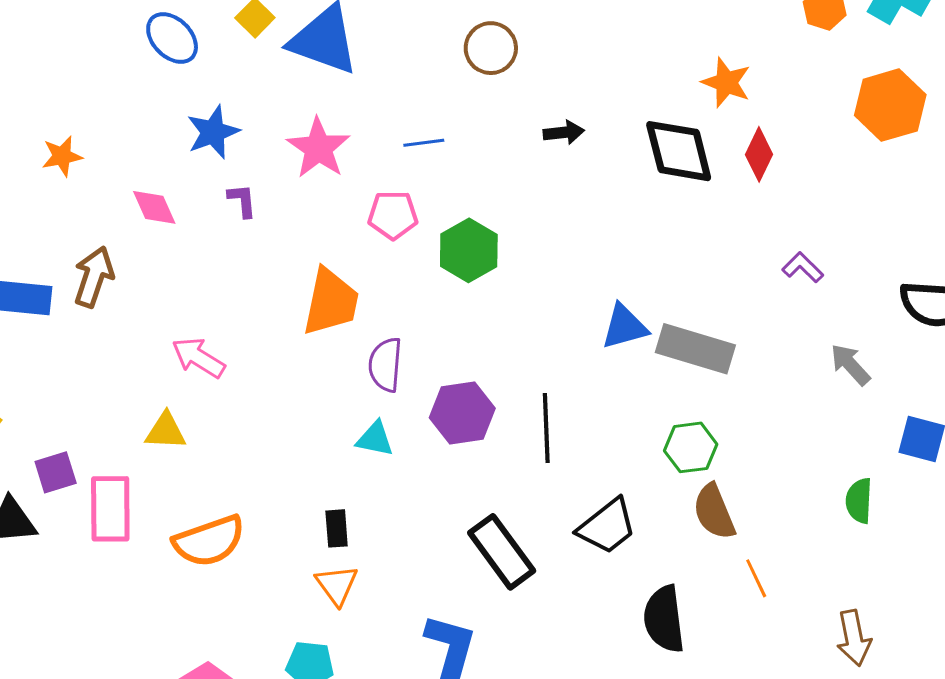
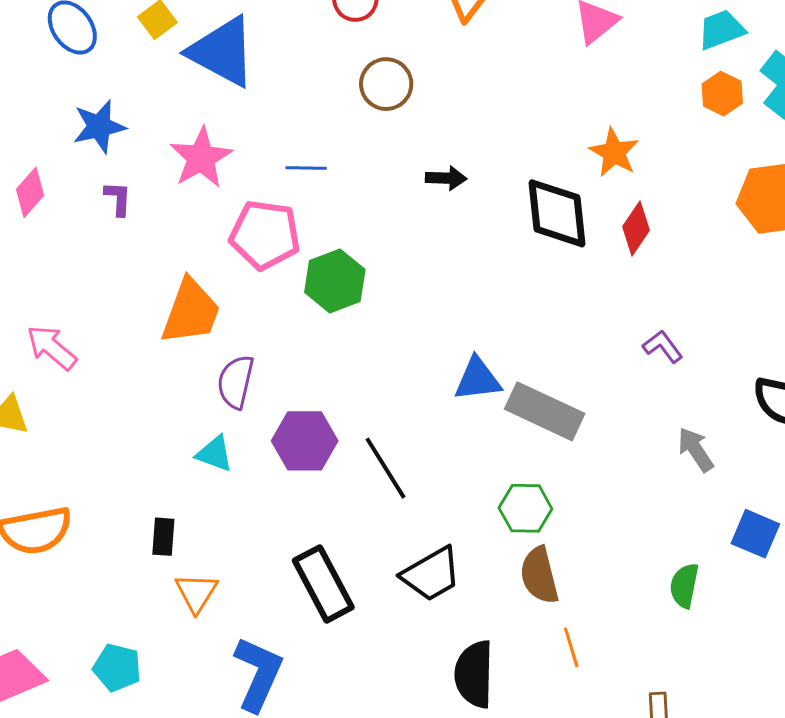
pink diamond: (154, 207) -> (30, 192), turned 57
pink pentagon: (393, 215) -> (265, 235), size x1.4
black line: (546, 428) -> (386, 468), turned -38
orange triangle: (337, 585) -> (196, 593), moved

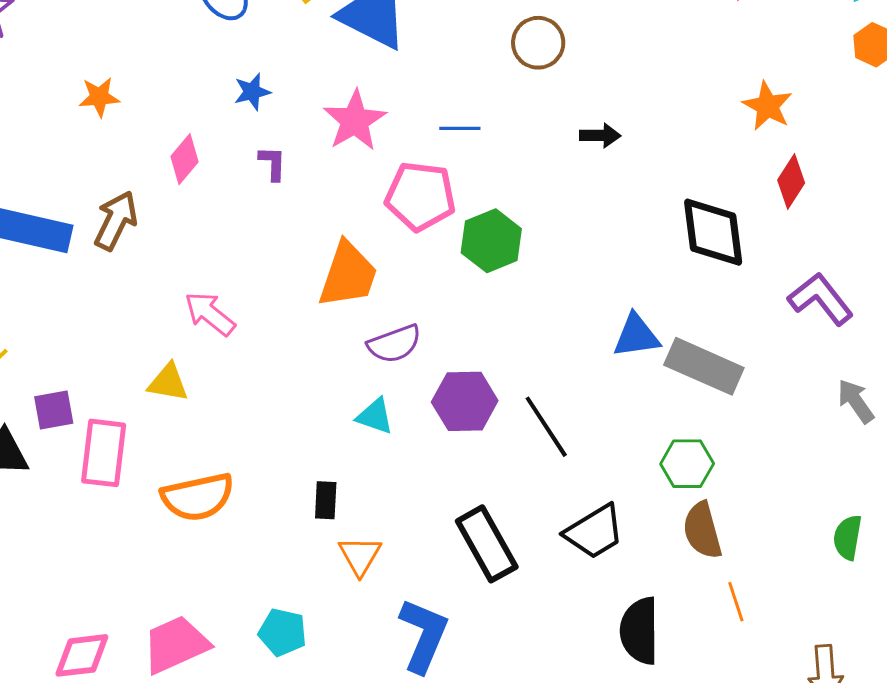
blue star: (99, 127) -> (252, 92), size x0.7
black diamond: (557, 213) -> (713, 232), moved
purple L-shape: (663, 347) -> (821, 299), size x1.6
purple semicircle: (236, 382) -> (394, 344), turned -122

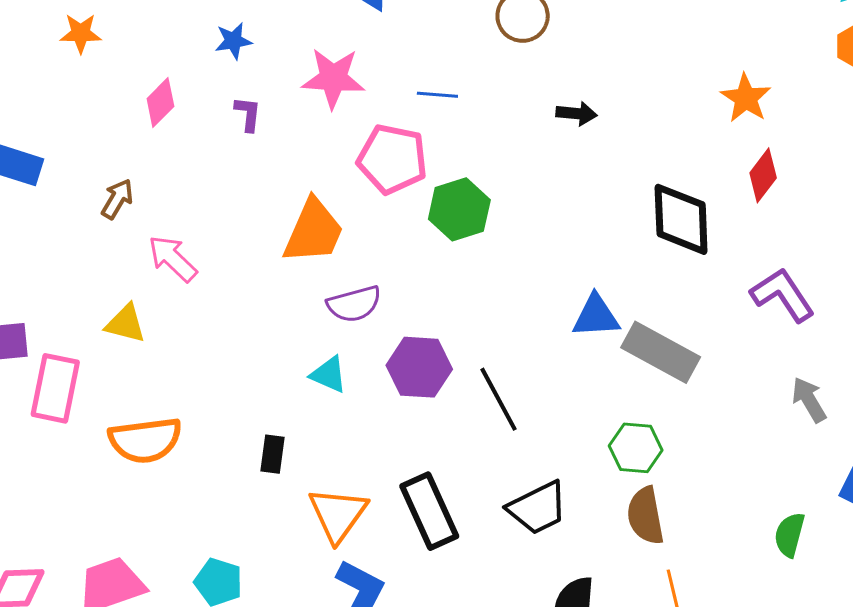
pink star: (355, 121) -> (333, 78), turned 30
brown arrow: (116, 221) -> (117, 199), moved, size x0.7
orange triangle: (360, 556) -> (338, 514), moved, size x1.4

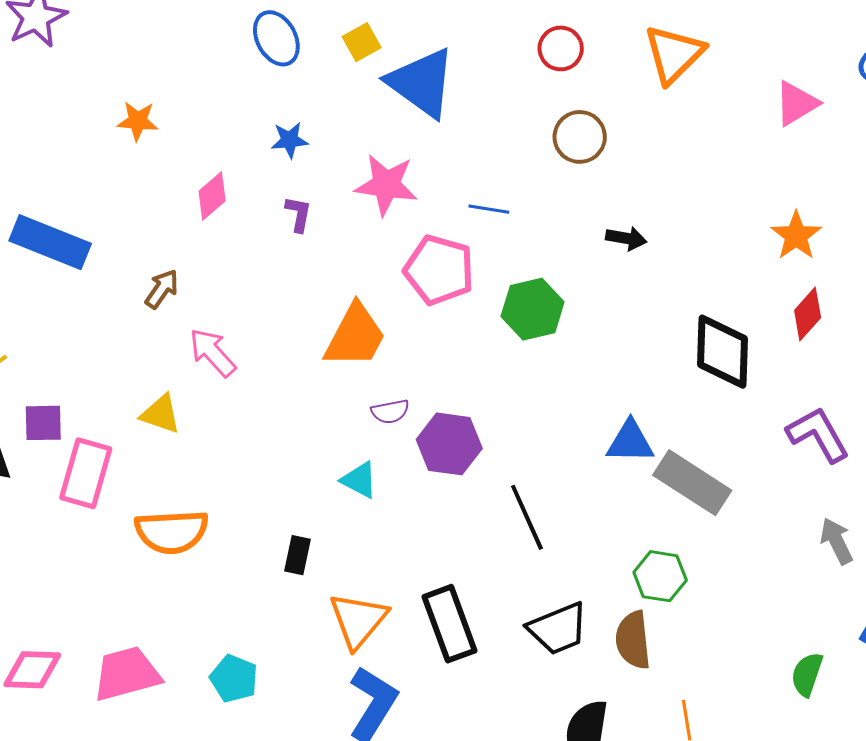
green hexagon: (459, 209) -> (533, 309), moved
purple semicircle: (354, 304) -> (390, 411), size x0.7
purple hexagon: (419, 367) -> (449, 444), moved
brown semicircle: (645, 516) -> (633, 640), moved

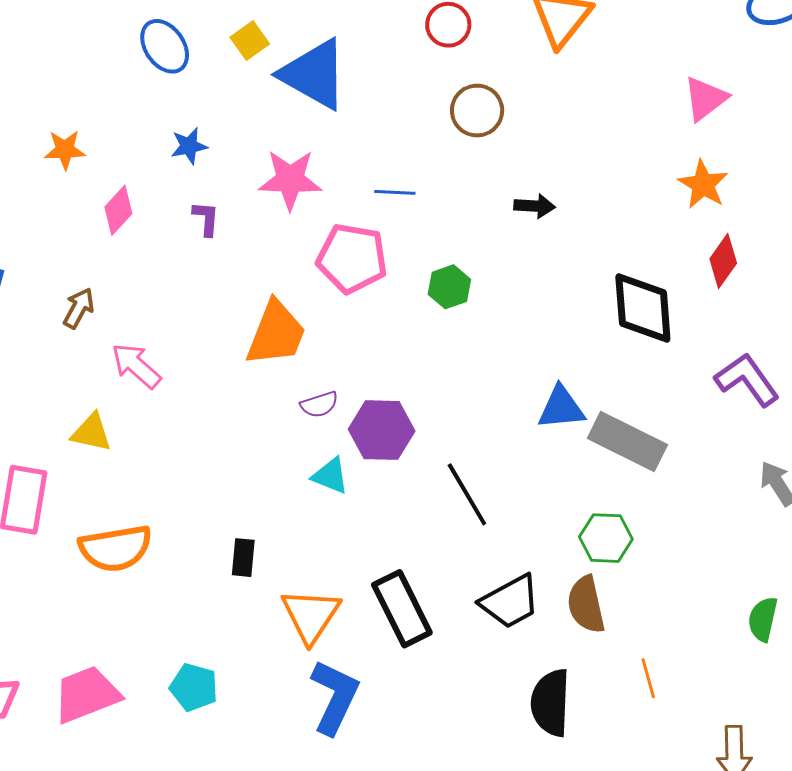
pink triangle: (796, 103) -> (705, 98), moved
orange star: (138, 121) -> (65, 150), moved
green hexagon: (533, 309) -> (449, 287), size x0.7
cyan triangle: (359, 480) -> (330, 476), moved

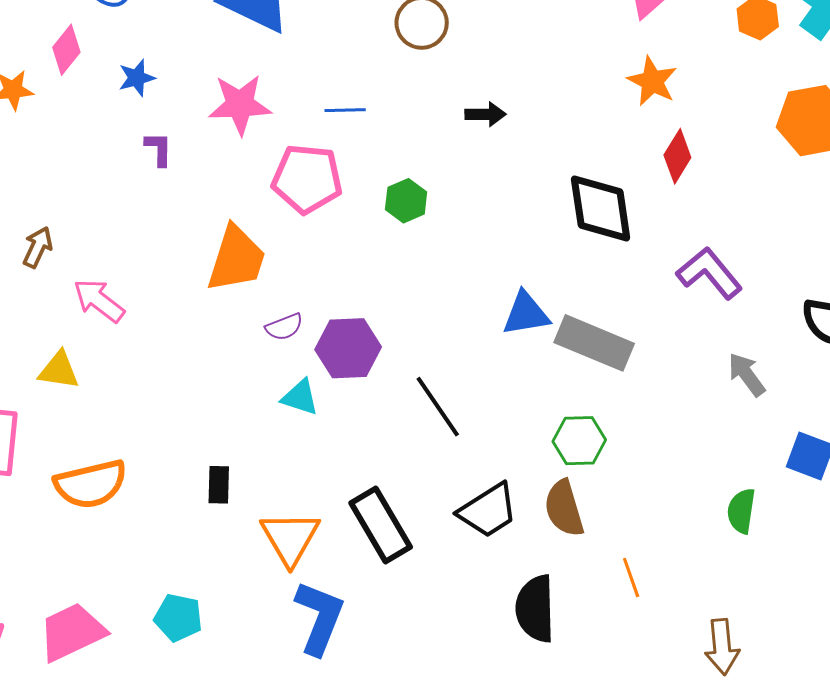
pink diamond: (118, 210) -> (66, 50), moved

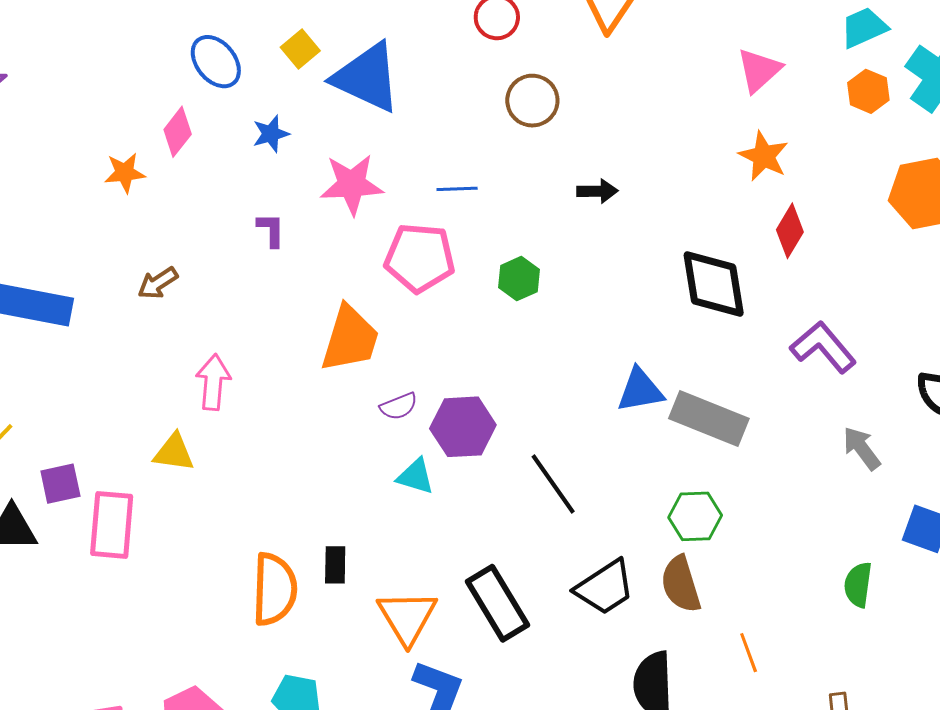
blue star: (137, 78) -> (271, 134), moved
brown arrow: (38, 247) -> (158, 283), moved, turned -147
pink arrow: (99, 301) -> (213, 382), turned 58
orange semicircle: (91, 484) -> (274, 589), moved, turned -74

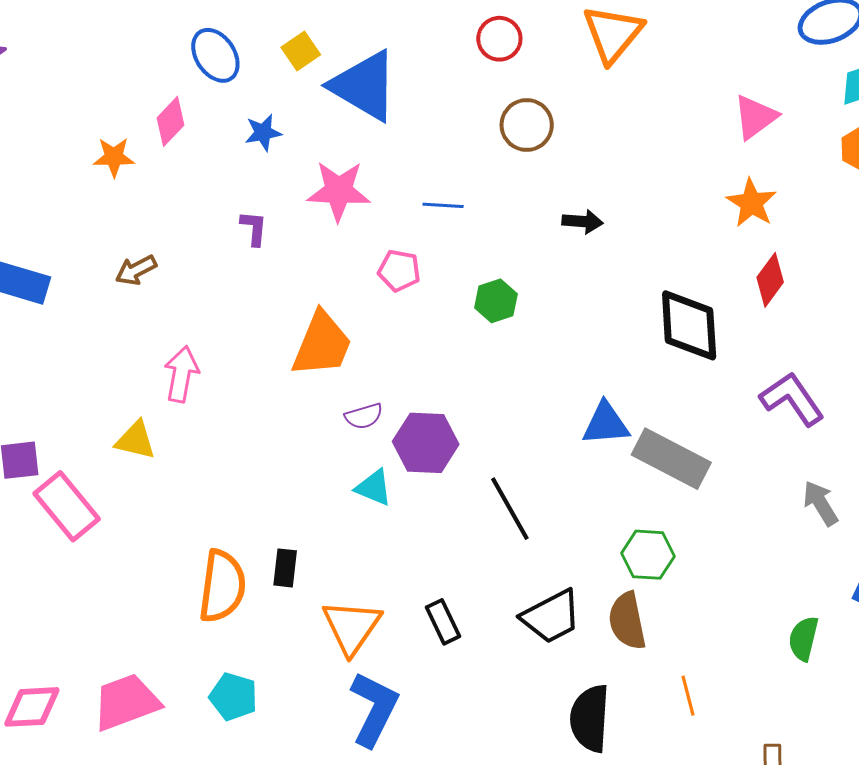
pink pentagon: (420, 258) -> (399, 271), size x0.6
pink rectangle: (112, 525) -> (67, 506), turned -50
black rectangle: (498, 603) -> (443, 622), size x0.6

